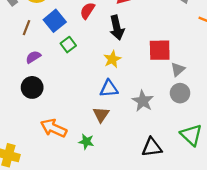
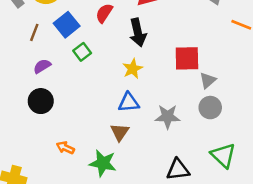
gray star: (143, 101) -> (168, 117), turned -30
orange arrow: (54, 128) -> (65, 148), size x0.6
green star: (86, 142) -> (103, 163), size x1.5

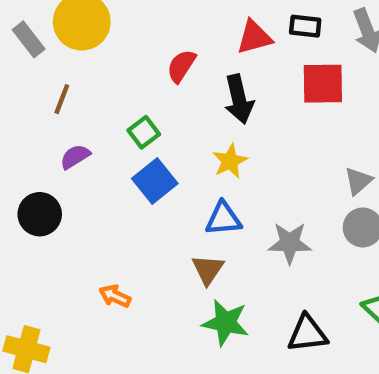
blue square: (67, 25) -> (155, 181), moved
red square: (187, 58) -> (323, 84), moved
black circle: (41, 101) -> (40, 214), moved
green star: (103, 163) -> (226, 323), moved

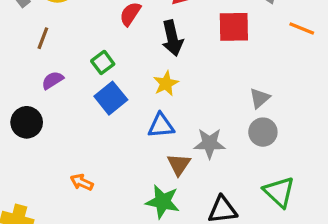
brown triangle: (208, 270) -> (179, 164), moved

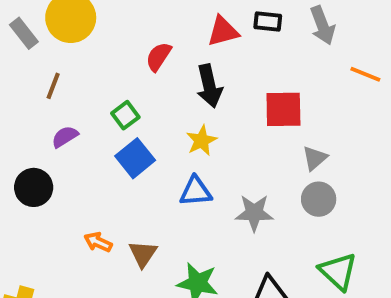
red square: (234, 27) -> (283, 109), moved
brown triangle: (179, 164) -> (143, 254), moved
orange arrow: (82, 182) -> (98, 242), moved

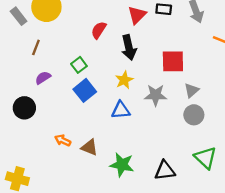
red triangle: (223, 31) -> (137, 15), turned -30
gray star: (254, 213) -> (156, 95), moved
brown triangle: (143, 254) -> (89, 147), turned -42

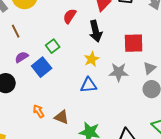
brown line: (36, 47) -> (16, 31), turned -48
blue square: (85, 90) -> (42, 67), moved
orange arrow: (63, 140) -> (39, 111), turned 32

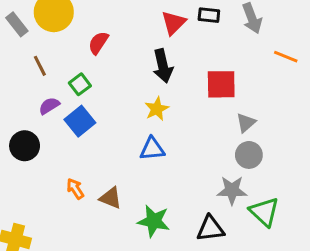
red semicircle: (70, 16) -> (98, 43), moved
green square: (53, 46) -> (80, 84), moved
gray star: (119, 72) -> (232, 190), moved

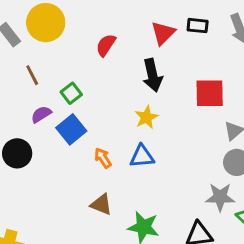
red semicircle: (98, 43) -> (106, 45), moved
orange arrow: (75, 189) -> (103, 158), moved

